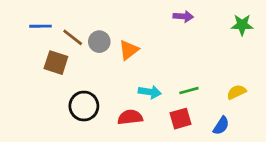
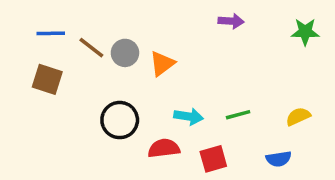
brown square: (56, 63) -> (47, 79), moved
black circle: (84, 106) -> (120, 120), moved
red square: (181, 119) -> (213, 159), moved
blue semicircle: (221, 126) -> (279, 159), turned 48

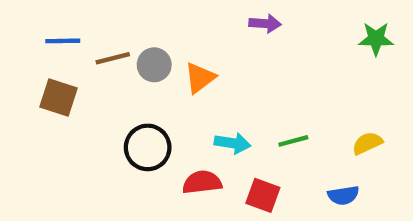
purple arrow: (231, 21) -> (265, 24), moved
brown line: (91, 48) -> (113, 58), turned -52
red square: (213, 159) -> (263, 195), turned 36

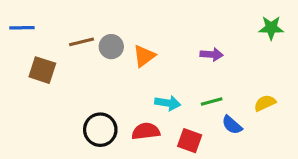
purple arrow: (265, 24) -> (212, 54), moved
blue line: (63, 41) -> (22, 28), moved
black circle: (148, 147) -> (100, 130), moved
blue semicircle: (343, 195) -> (232, 125), moved, turned 50

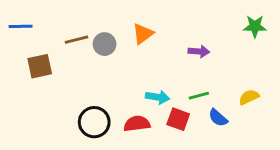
orange triangle: (144, 56) -> (143, 34), moved
brown square: (42, 70) -> (40, 66), turned -30
red square: (190, 141) -> (178, 119), moved

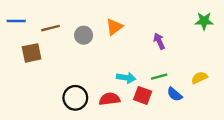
brown line: (77, 40) -> (50, 28), moved
purple arrow: (199, 51) -> (159, 41), turned -119

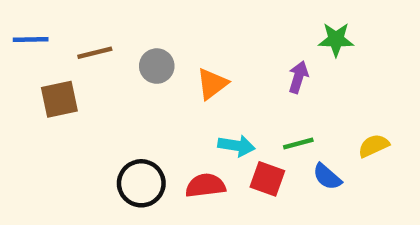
green star: (204, 21) -> (336, 39), moved
orange triangle: (114, 27) -> (212, 84), moved
purple arrow: (159, 41) -> (298, 77), turned 42

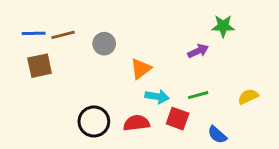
blue line: (31, 39) -> (34, 33), moved
purple arrow: (298, 77) -> (198, 51), turned 48
orange triangle: (212, 84) -> (141, 69), moved
blue semicircle: (327, 177) -> (217, 135), moved

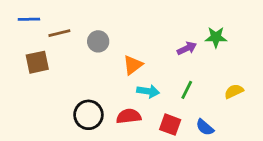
green star: (223, 26) -> (216, 37), moved
blue line: (34, 33) -> (29, 19), moved
green line: (198, 95) -> (187, 90), turned -48
red square: (178, 119) -> (170, 125), moved

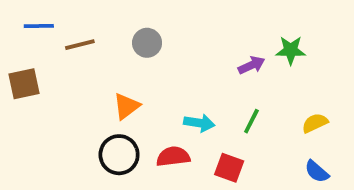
gray circle: (98, 41) -> (147, 43), moved
brown square: (37, 62) -> (24, 84), moved
orange triangle: (133, 65) -> (127, 106), moved
blue semicircle: (205, 127) -> (317, 171), moved

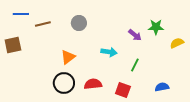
purple arrow: (251, 65) -> (135, 35), turned 64
cyan arrow: (199, 123) -> (109, 52), moved
yellow semicircle: (315, 123) -> (177, 43), moved
blue semicircle: (317, 171) -> (162, 87), moved, turned 128

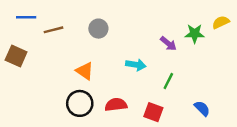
yellow semicircle: (177, 43) -> (221, 22), moved
brown square: (13, 45) -> (16, 56), turned 36
orange triangle: (68, 57) -> (85, 71), turned -49
blue semicircle: (162, 87) -> (202, 108), turned 56

